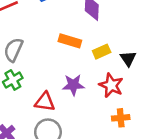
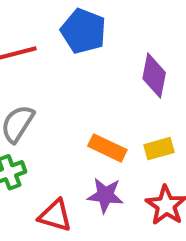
orange rectangle: (70, 41) -> (107, 148), moved

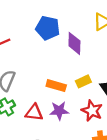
blue pentagon: (83, 31) -> (48, 28), moved
red triangle: (55, 215) -> (34, 113), moved

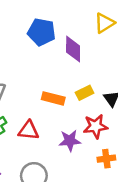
purple star: (59, 111) -> (70, 141), moved
red star: (92, 111) -> (96, 126), turned -30

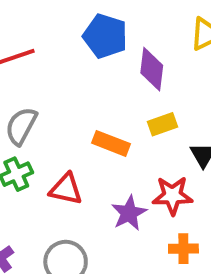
yellow rectangle: (85, 93) -> (163, 124), moved
purple star: (70, 141) -> (129, 213), turned -30

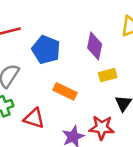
blue pentagon: (105, 36) -> (46, 50), moved
yellow rectangle: (163, 124) -> (108, 75), moved

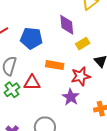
red triangle: (34, 118) -> (32, 83), moved
red star: (102, 128) -> (81, 76), moved

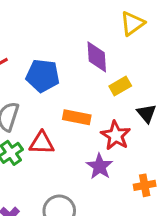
red star: (81, 76) -> (116, 135), turned -30

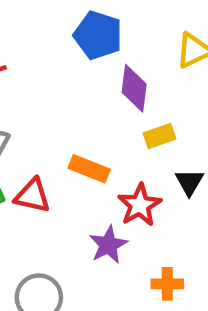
blue pentagon: (43, 76) -> (98, 35), moved

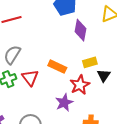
yellow rectangle: (160, 136) -> (90, 62), moved
red triangle: (32, 196) -> (30, 78), turned 36

